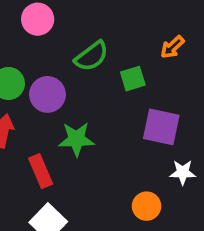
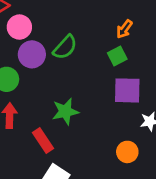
green square: (133, 79) -> (117, 56), moved
purple circle: (47, 94) -> (32, 54), moved

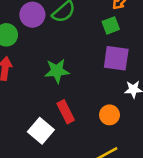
red rectangle: (43, 141) -> (66, 112), moved

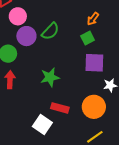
red rectangle: (66, 112) -> (60, 108), turned -42
orange circle: (110, 115) -> (94, 107), size x1.5

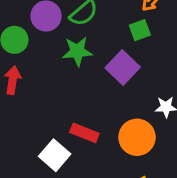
purple square: (94, 63) -> (123, 68), moved, turned 35
green star: (50, 77) -> (77, 51), moved

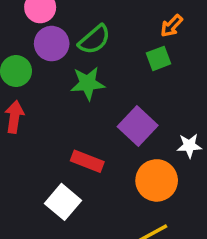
purple square: (123, 68) -> (138, 126), moved
red rectangle: (84, 133) -> (87, 161), moved

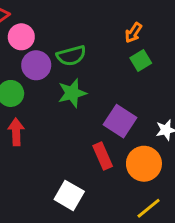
green semicircle: (94, 40) -> (71, 56), turned 36
green square: (158, 58) -> (141, 60), moved
red rectangle: (87, 161) -> (103, 156), moved, turned 55

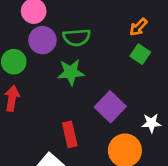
green square: (141, 60) -> (140, 54), turned -36
red rectangle: (103, 156) -> (70, 134), moved

